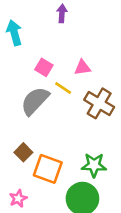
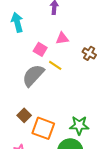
pink triangle: (82, 67) -> (62, 38), moved
brown cross: (99, 103) -> (89, 53), moved, size x0.6

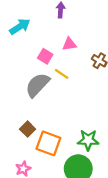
cyan arrow: (17, 22) -> (20, 27), turned 72

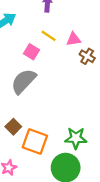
pink triangle: (69, 44) -> (74, 39), moved
yellow line: (62, 74) -> (49, 36), moved

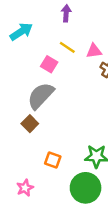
brown square: (13, 127) -> (30, 124), moved
orange square: (35, 142) -> (53, 160), size x0.6

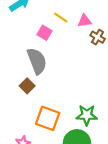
gray semicircle: (41, 96) -> (37, 61), turned 116
orange square: (53, 160) -> (48, 118), size x1.6

